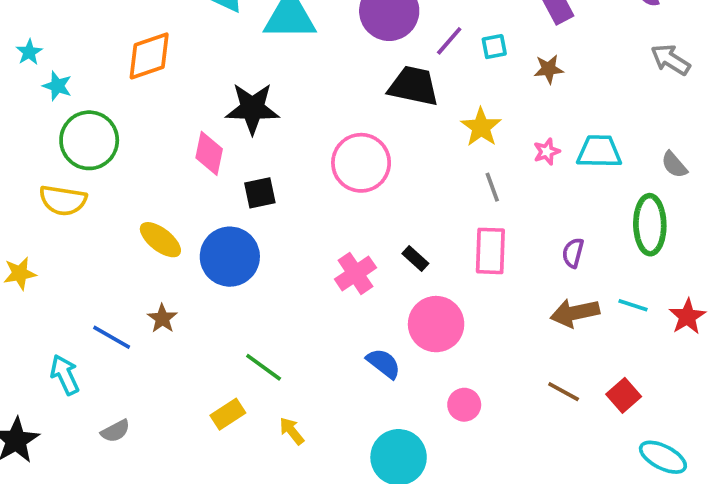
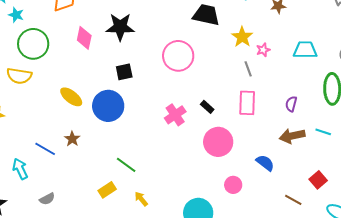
pink star: (547, 152) -> (263, 50), moved
pink diamond: (209, 153) -> (84, 38), moved
blue semicircle: (384, 363) -> (265, 163), moved
brown line: (564, 392) -> (293, 200), moved

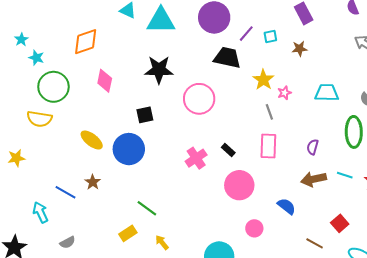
black star: (120, 27) -> (159, 70), moved

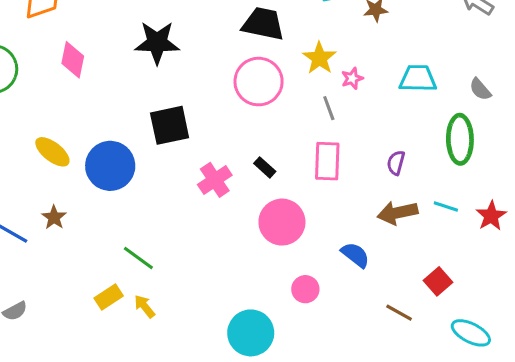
pink circle: (199, 99) -> (259, 82), moved
black square: (145, 115) -> (170, 125), moved, size x1.5
yellow arrow: (162, 242) -> (145, 306), moved

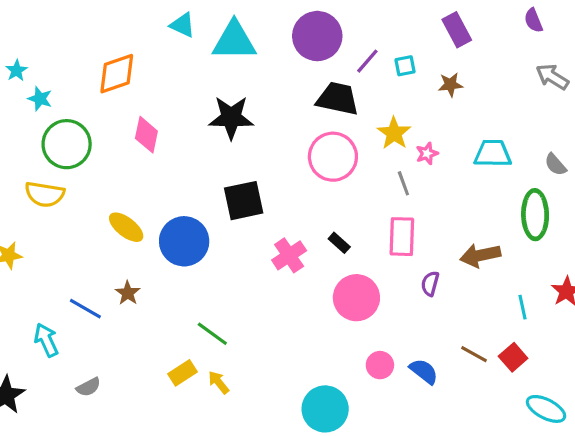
purple semicircle: (396, 163) -> (430, 284), moved
cyan line: (446, 206) -> (523, 307), moved, turned 60
brown arrow: (397, 213) -> (480, 255), moved
blue semicircle: (355, 255) -> (424, 371), moved
brown line: (399, 313) -> (474, 354), moved

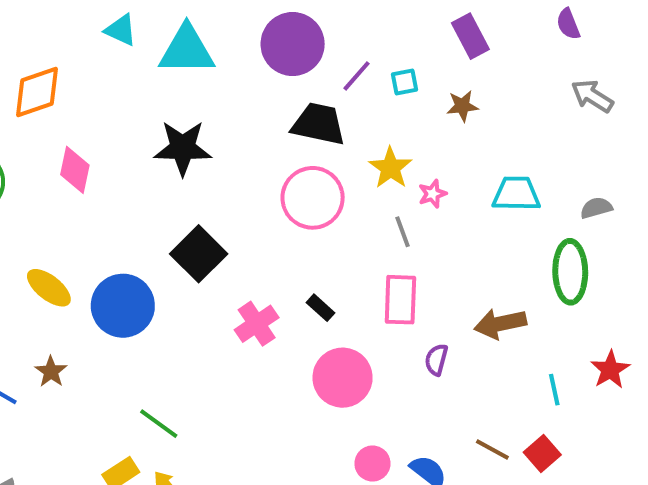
gray semicircle: (555, 165) -> (596, 208), turned 115
black square: (244, 201) -> (199, 254), turned -33

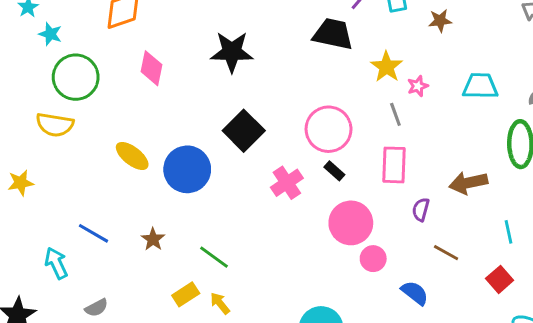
pink circle: (313, 198) -> (329, 129), moved
brown star: (51, 372) -> (153, 239), moved
brown line: (492, 450) -> (446, 253), moved
pink circle: (372, 464) -> (373, 259), moved

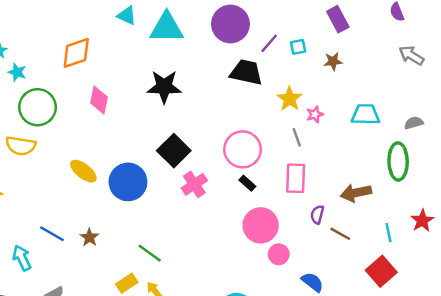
pink cross: (287, 183) -> (194, 184), moved
brown star: (153, 239) -> (89, 237), moved
brown line: (446, 253) -> (340, 234), moved
red square: (500, 279) -> (381, 271), size x1.4

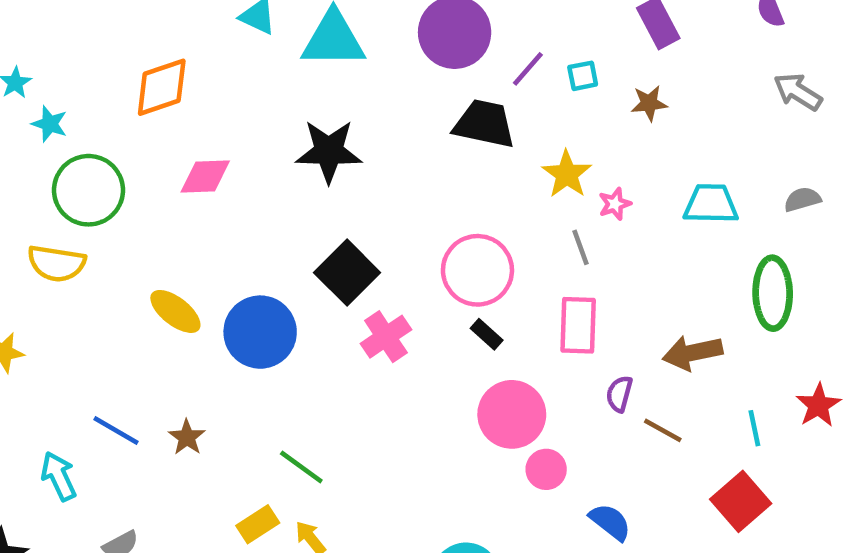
pink diamond: (99, 100) -> (205, 176), turned 76
gray semicircle: (414, 123) -> (802, 199), moved

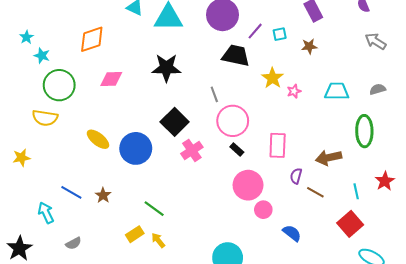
gray line: (580, 247) -> (214, 94), moved

